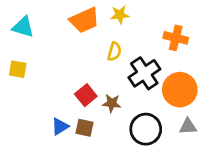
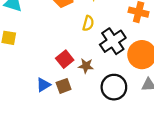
brown square: (84, 128) -> (64, 86), turned -32

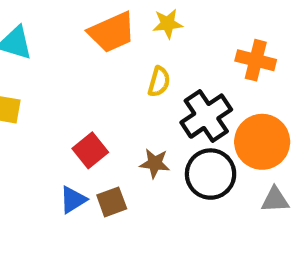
red square: (65, 59) -> (90, 150), moved
black circle: (114, 87) -> (211, 174), moved

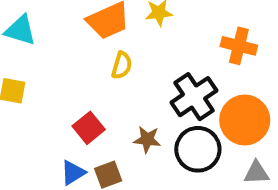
yellow semicircle: (159, 82) -> (122, 65), moved

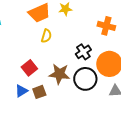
black cross: (194, 97) -> (83, 52), size x0.7
brown star: (147, 140) -> (59, 74), size x1.5

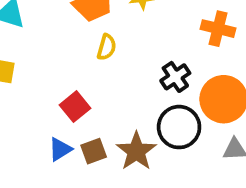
brown star: (59, 74) -> (136, 151), moved, turned 30

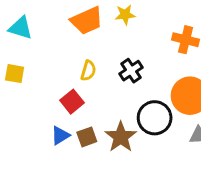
yellow semicircle: (107, 47) -> (88, 71), moved
black cross: (175, 77) -> (131, 71), moved

